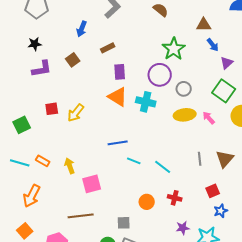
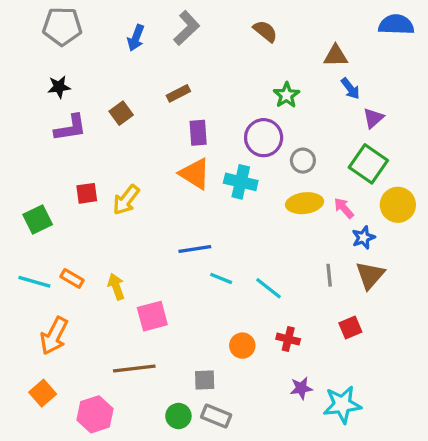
blue arrow: (82, 29) -> (136, 38), moved
green star: (174, 49) -> (287, 95), size x0.7
blue star: (221, 211) -> (363, 238), moved

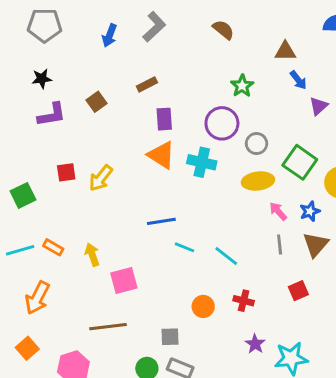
green square: (368, 164) -> (300, 162), moved
pink arrow: (344, 208) -> (278, 211), moved
cyan line: (34, 282) -> (20, 250), turned -32
purple star: (301, 388) -> (255, 344), turned -30

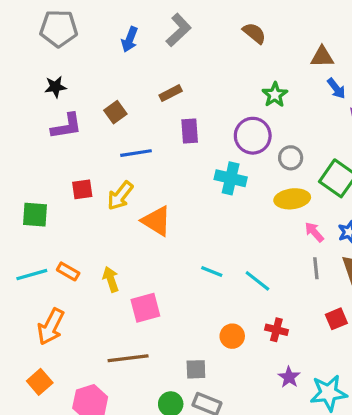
orange triangle: (161, 155) -> (156, 221), moved
green square: (23, 195) -> (35, 215), turned 30
blue line: (161, 221) -> (136, 153), moved

